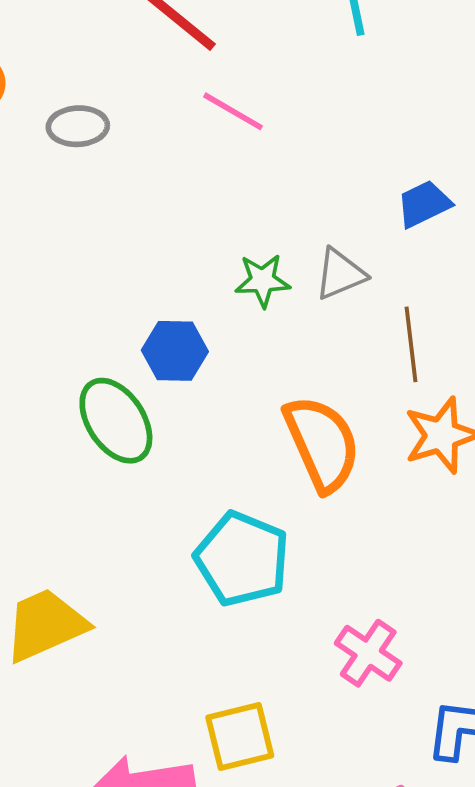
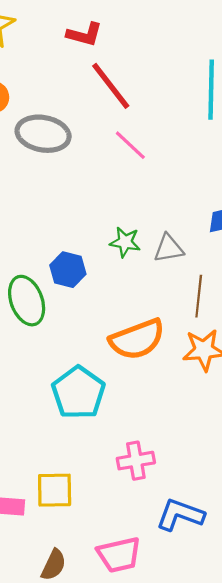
gray ellipse: (78, 126) -> (43, 134), size x1.6
orange semicircle: (322, 443) -> (137, 339), turned 80
pink cross: (368, 653) -> (136, 461), turned 33

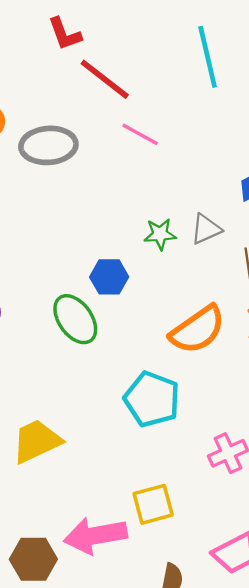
red L-shape: (84, 34) -> (65, 34), turned 69

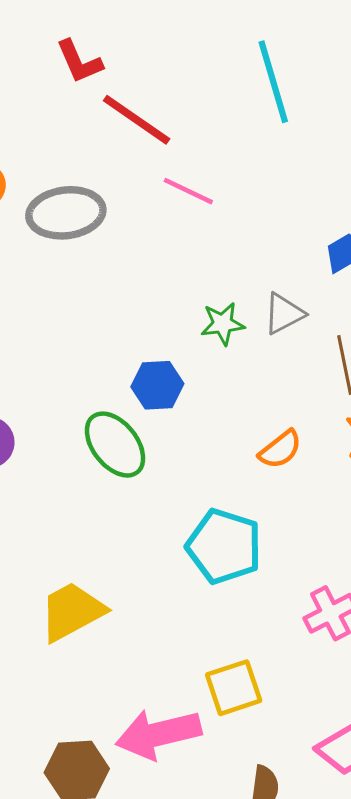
orange semicircle: (198, 330) -> (280, 449), size x0.6

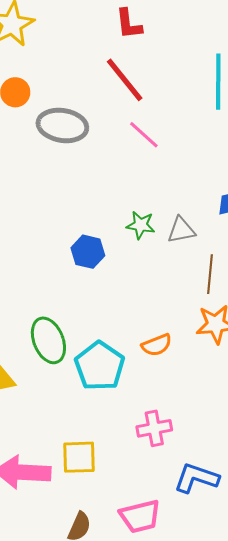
red L-shape: (79, 62) -> (129, 24), moved
green ellipse: (115, 445) -> (48, 340), moved
orange semicircle: (280, 449) -> (157, 345), moved

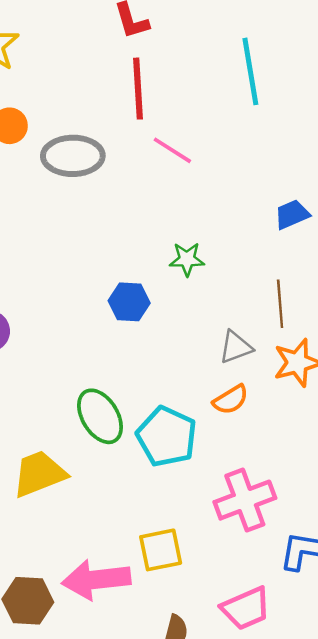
red line: (125, 80) -> (138, 89), turned 45
gray triangle: (181, 230) -> (236, 347), moved
pink cross: (154, 428) -> (245, 500), size x1.4

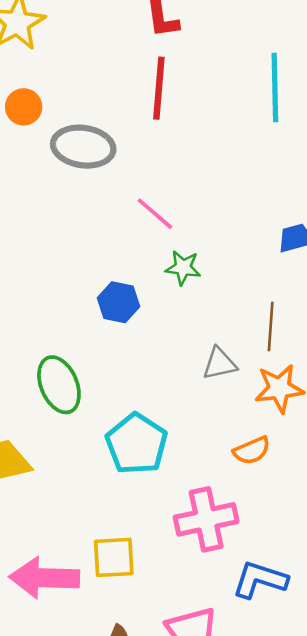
pink line: (172, 150) -> (155, 214), moved
orange semicircle: (231, 400) -> (252, 450), moved
green ellipse: (100, 416) -> (59, 385), moved

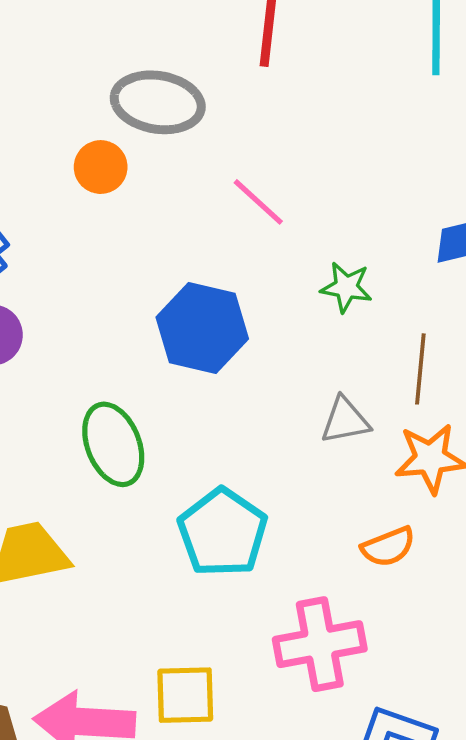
orange circle: (24, 107) -> (101, 167), moved
green star: (183, 268) -> (346, 287), moved
blue hexagon: (118, 302) -> (202, 328), size x1.5

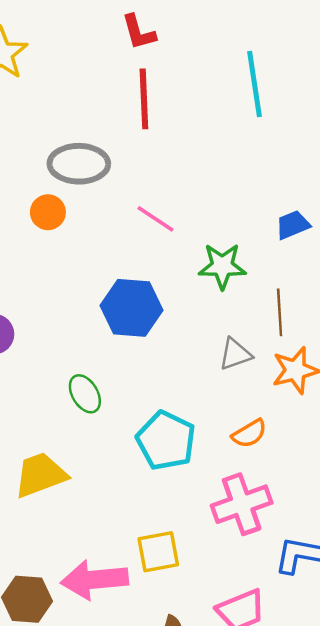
green star: (346, 287) -> (222, 266), size x1.4
green ellipse: (113, 444) -> (85, 394), size x0.7
orange semicircle: (388, 547) -> (249, 434), moved

